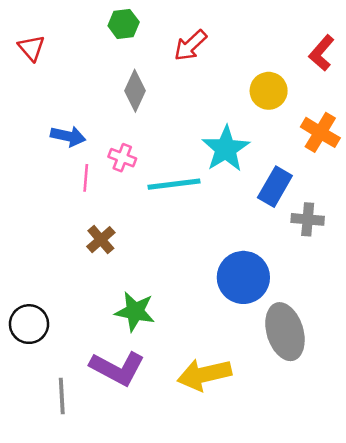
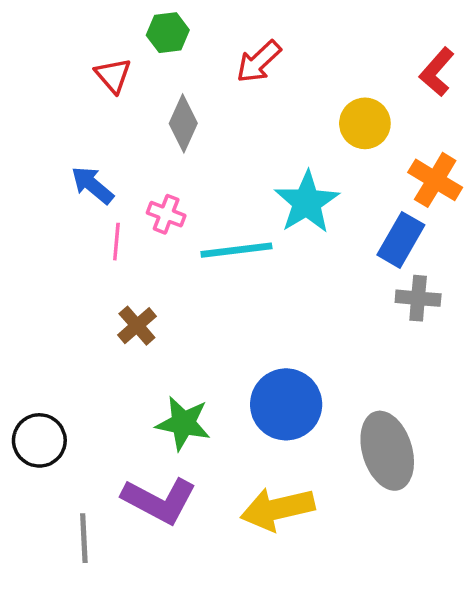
red triangle: (32, 48) -> (113, 75), moved
blue arrow: (68, 136) -> (92, 185), turned -152
blue rectangle: (275, 187) -> (401, 240), moved
blue circle: (243, 277) -> (286, 404), moved

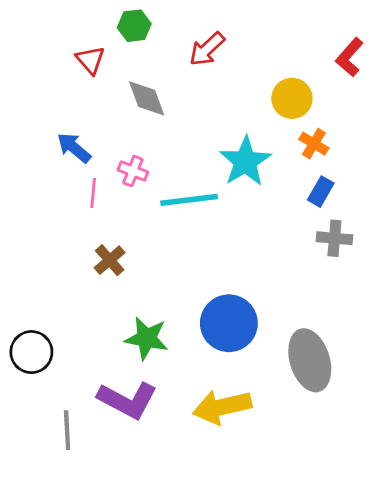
gray diamond: (183, 123) -> (147, 98), turned -45
orange cross: (435, 180) -> (314, 144), moved, size x0.7
blue rectangle: (401, 240) -> (321, 192), size x0.7

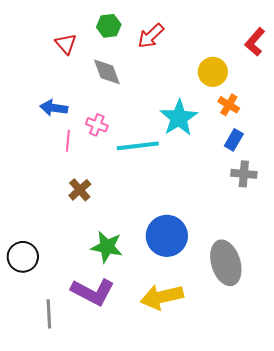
green hexagon: (134, 26) -> (109, 26), moved
blue arrow: (74, 148) -> (54, 108), turned -32

